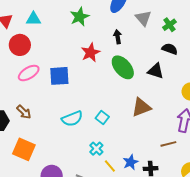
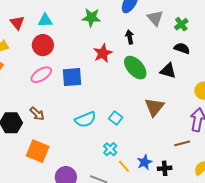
green star: (80, 17) -> (91, 18), turned 30
red circle: (20, 45) -> (43, 45), moved
brown triangle: (141, 107) -> (154, 107), turned -30

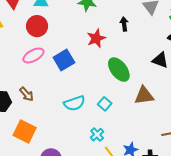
green ellipse: (135, 68) -> (119, 70), moved
blue square: (72, 77) -> (64, 60), turned -30
brown triangle: (154, 107) -> (144, 96), turned 40

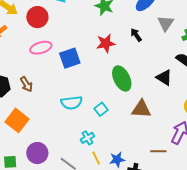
black arrow: (124, 24) -> (136, 35), turned -40
red circle: (37, 26) -> (37, 17), moved

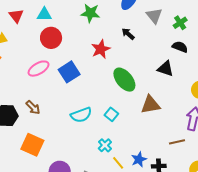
red circle: (37, 17) -> (51, 38), moved

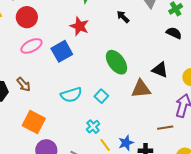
red circle: (51, 38) -> (27, 17), moved
red star: (101, 49) -> (79, 26), moved, turned -30
black triangle: (165, 69) -> (160, 70), moved
orange square: (32, 145) -> (34, 122), moved

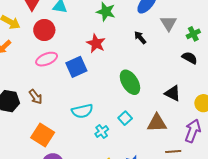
brown triangle: (141, 89) -> (157, 123), moved
cyan square: (101, 96) -> (125, 118), moved
cyan cross: (93, 127) -> (102, 132), moved

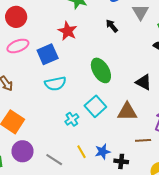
cyan semicircle: (82, 111) -> (55, 84), moved
cyan square: (125, 118) -> (95, 106), size x1.5

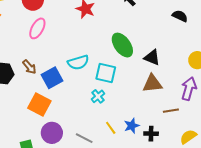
pink ellipse: (18, 46) -> (37, 28), turned -35
blue square: (48, 54) -> (52, 78), moved
black triangle: (143, 82) -> (152, 57), moved
cyan square: (95, 106) -> (106, 73), moved, turned -30

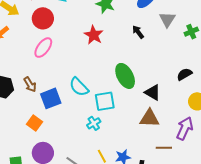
black semicircle: (180, 16) -> (184, 74), moved, turned -63
cyan semicircle: (78, 62) -> (79, 87), turned 55
cyan square: (106, 73) -> (105, 101), turned -30
orange square: (39, 104) -> (35, 123), size x0.7

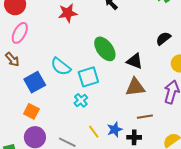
red star: (94, 35) -> (68, 13), turned -30
brown arrow: (30, 85) -> (12, 59), moved
orange square: (35, 123) -> (31, 111), moved
brown line: (164, 148) -> (145, 117), moved

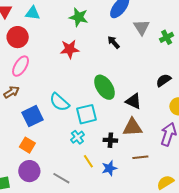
brown arrow: (12, 59) -> (11, 92), turned -84
yellow line: (94, 132) -> (88, 161), moved
black cross: (134, 137) -> (110, 140), moved

